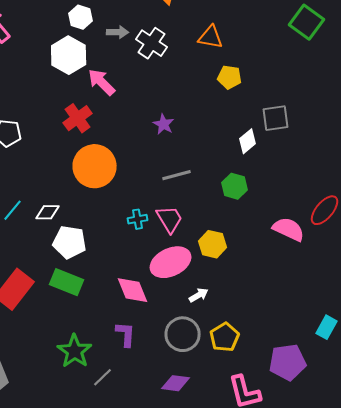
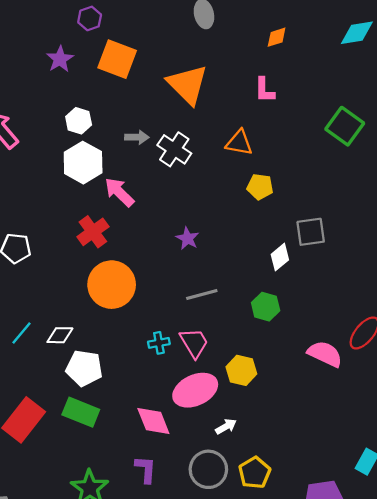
white hexagon: (81, 17) -> (79, 121), moved

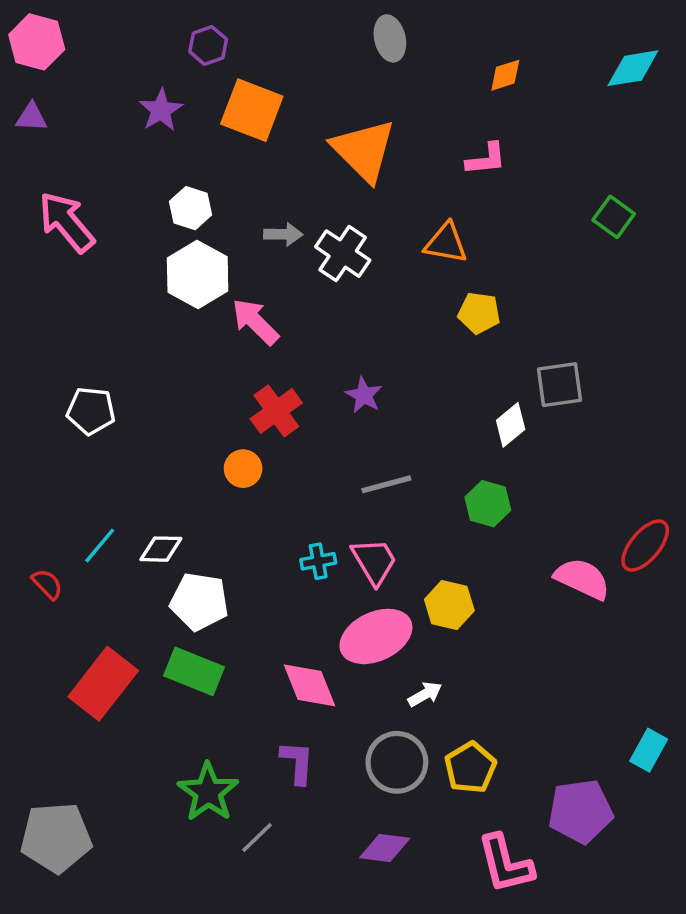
pink L-shape: (264, 90) -> (486, 159), turned -96
green square: (345, 126) -> (614, 217), size x0.7
red cross: (93, 232) -> (276, 411), moved
orange circle: (112, 285) -> (243, 469), size x0.5

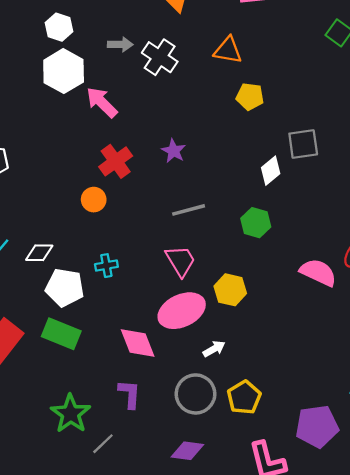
cyan cross: (318, 561) -> (106, 266), moved

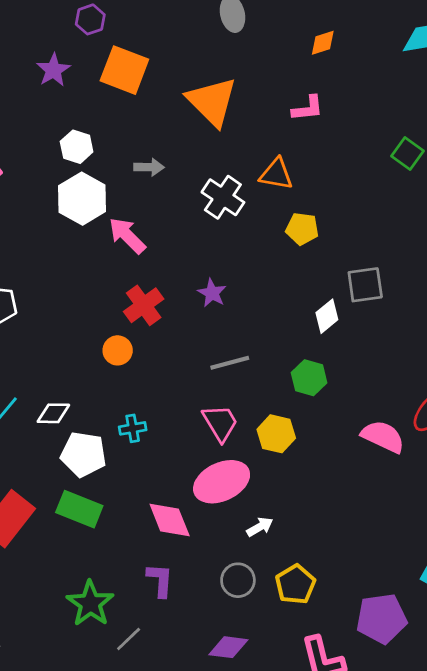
white cross: (160, 57) -> (223, 197), moved
yellow hexagon: (230, 290) -> (276, 434), moved
gray circle: (196, 394) -> (238, 580), size x0.7

